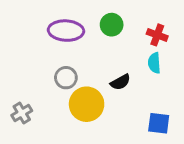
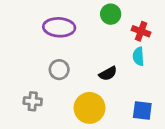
green circle: (112, 25) -> (111, 14), moved
yellow circle: (87, 104) -> (90, 108), moved
gray cross: (22, 113) -> (33, 101), moved, turned 36

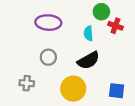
green circle: (111, 14) -> (101, 12), moved
cyan semicircle: (138, 56) -> (88, 33), moved
black semicircle: (108, 74) -> (88, 60), size x1.5

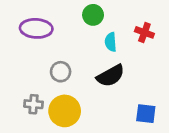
green circle: (101, 12) -> (93, 15), moved
purple ellipse: (48, 23) -> (36, 28), moved
yellow circle: (73, 89) -> (65, 111), moved

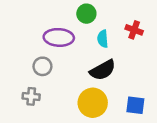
purple ellipse: (36, 28) -> (59, 37), moved
gray circle: (61, 72) -> (42, 66), moved
yellow circle: (65, 111) -> (93, 103), moved

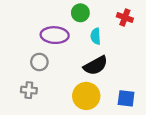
red cross: (134, 30) -> (125, 18), moved

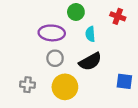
gray circle: (39, 62) -> (55, 58), moved
yellow circle: (86, 96) -> (65, 87), moved
blue square: (126, 98) -> (124, 81), moved

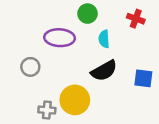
gray circle: (55, 58) -> (30, 67), moved
blue square: (124, 81) -> (143, 78), moved
gray cross: (27, 85) -> (47, 110), moved

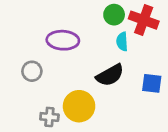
green circle: (88, 14) -> (114, 15), moved
red cross: (136, 19) -> (144, 20), size x1.5
cyan semicircle: (104, 39) -> (122, 42), moved

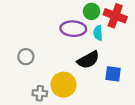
purple ellipse: (63, 40) -> (73, 29), moved
blue square: (152, 83) -> (113, 74), moved

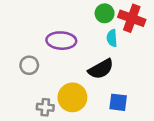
purple ellipse: (73, 29) -> (61, 41), moved
blue square: (113, 74) -> (118, 102), moved

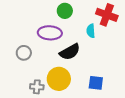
green circle: (105, 13) -> (65, 11), moved
black semicircle: (101, 69) -> (70, 52), moved

